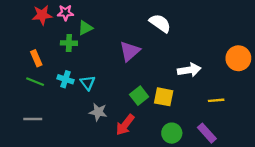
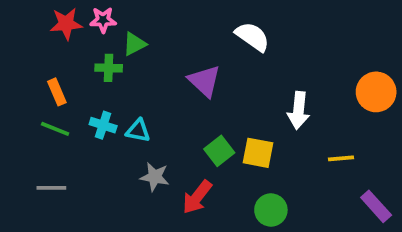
purple triangle: (130, 51) -> (204, 81), turned -35
white arrow: (189, 70) -> (299, 110), turned 105
cyan triangle: (88, 83) -> (138, 131), turned -42
purple rectangle: (207, 133) -> (376, 206), moved

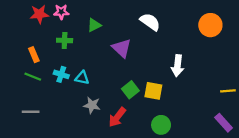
green triangle: (134, 44) -> (94, 25), moved
orange circle: (376, 92) -> (210, 25), moved
yellow line: (341, 158) -> (228, 91), moved

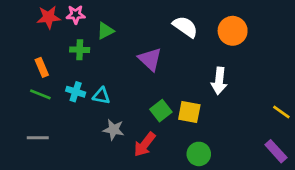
green triangle: (94, 25) -> (105, 31), moved
orange circle: (210, 25) -> (233, 31), moved
yellow line: (228, 91) -> (281, 112), turned 40

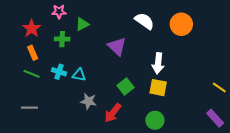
red star: (49, 17) -> (32, 28), moved, turned -30
white arrow: (219, 81) -> (158, 63), moved
yellow square: (189, 112) -> (158, 88), moved

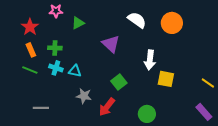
green cross: (62, 39) -> (55, 48), moved
yellow square: (158, 88) -> (166, 79), moved
gray line: (29, 108) -> (41, 108), moved

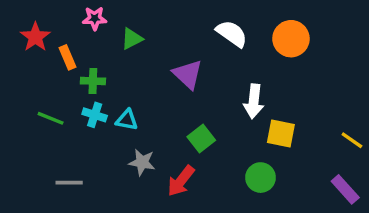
red star: (30, 27) -> (35, 37), moved
orange rectangle: (31, 50) -> (67, 57), moved
green circle: (147, 114) -> (261, 178), moved

